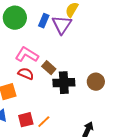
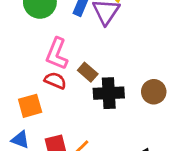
pink L-shape: (27, 55) -> (57, 54), turned -100

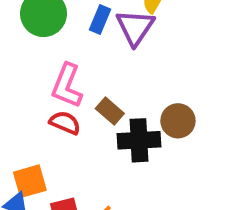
brown circle: (154, 92) -> (178, 121), moved
orange square: (30, 106) -> (30, 181), moved

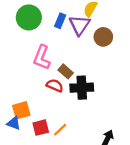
brown circle: (178, 121) -> (103, 37), moved
red semicircle: (65, 123) -> (55, 85), moved

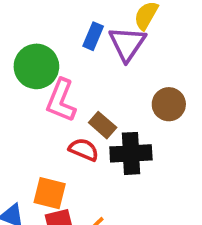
green circle: (29, 17) -> (36, 66), moved
brown circle: (103, 37) -> (169, 104), moved
orange square: (21, 110) -> (50, 193), moved, turned 30

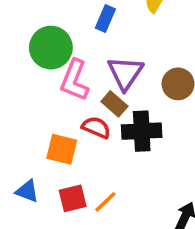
purple triangle: (127, 44) -> (125, 73), moved
orange square: (50, 193) -> (62, 149), moved

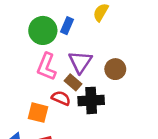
green circle: (51, 48) -> (43, 30), moved

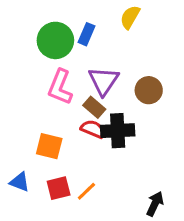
red semicircle: (61, 98) -> (93, 129), moved

